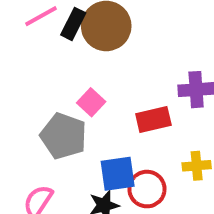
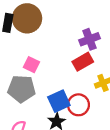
red rectangle: (153, 120) -> (83, 62), moved

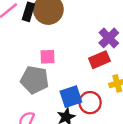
purple cross: (90, 39) -> (109, 38), turned -30
pink square: (31, 65) -> (47, 57), turned -35

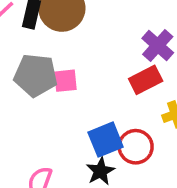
gray pentagon: (35, 80) -> (36, 75), moved

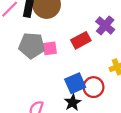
red rectangle: (146, 80) -> (81, 40), moved

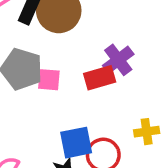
purple cross: (105, 25) -> (118, 60), moved

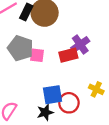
yellow cross: (147, 132) -> (96, 89), turned 32

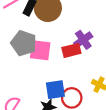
pink square: (37, 55) -> (40, 50), size x1.5

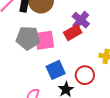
blue square: (55, 90) -> (56, 70), moved

